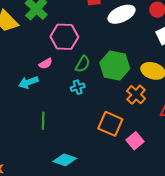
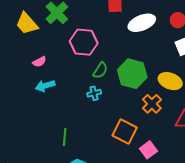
pink semicircle: (46, 64) -> (39, 62), moved
green line: (43, 121) -> (65, 137), moved

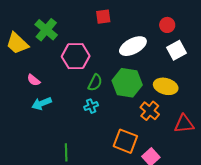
white ellipse: (142, 23) -> (133, 46), moved
pink semicircle: (39, 62) -> (34, 80), turned 72

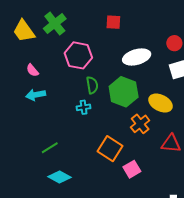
green semicircle: (95, 83) -> (92, 85), turned -48
green line: (66, 152) -> (50, 148), turned 48

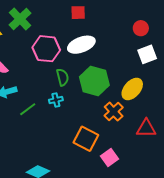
white ellipse: (137, 57) -> (81, 45), moved
yellow ellipse: (161, 103) -> (132, 89), turned -70
green line: (50, 148) -> (28, 109), moved

